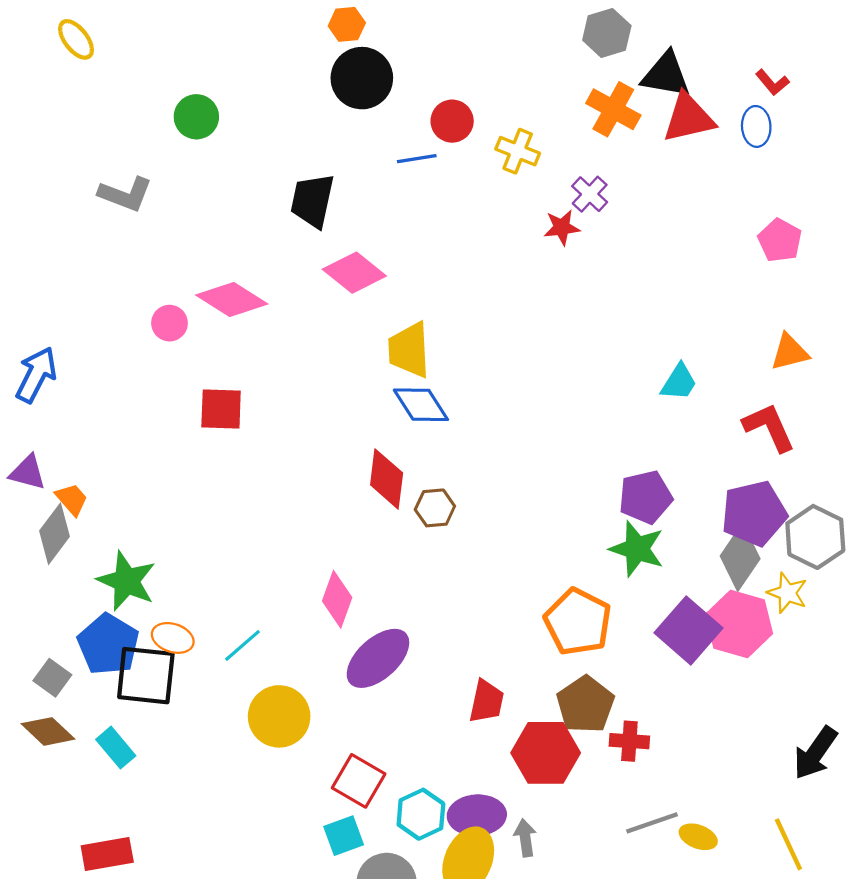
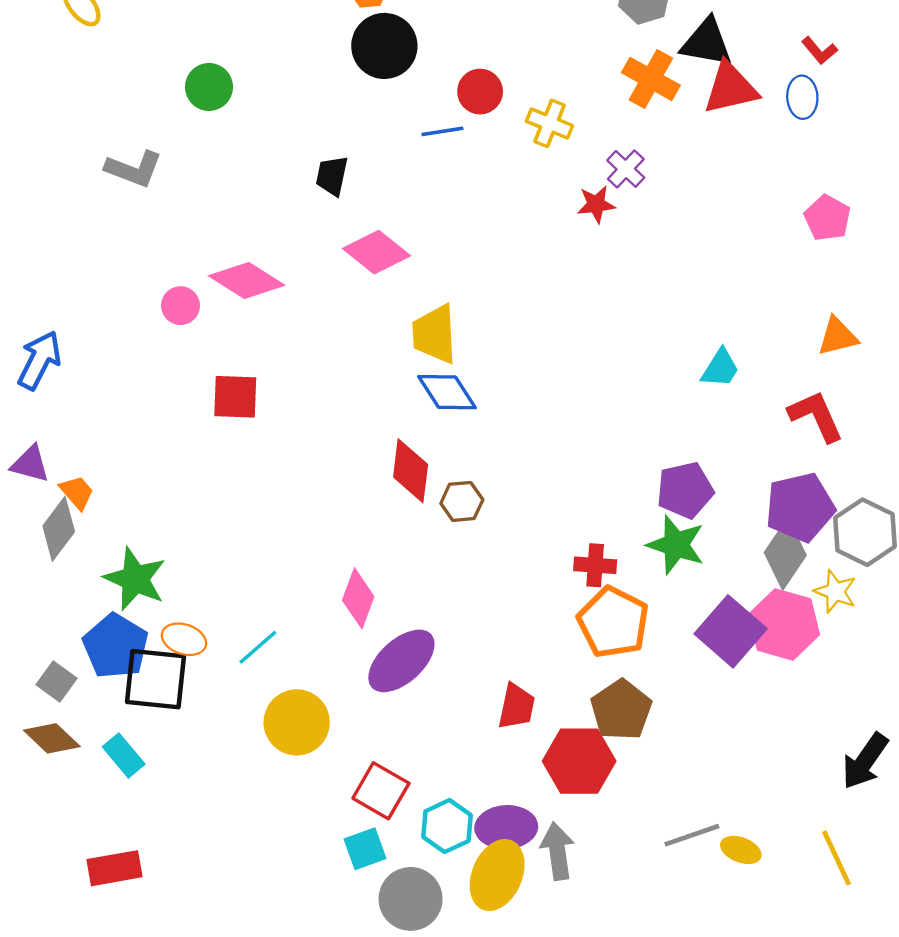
black trapezoid: (312, 201) -> (332, 176), size x0.7
red cross: (629, 741) -> (595, 565), moved
gray arrow: (525, 838) -> (557, 851), size x1.4

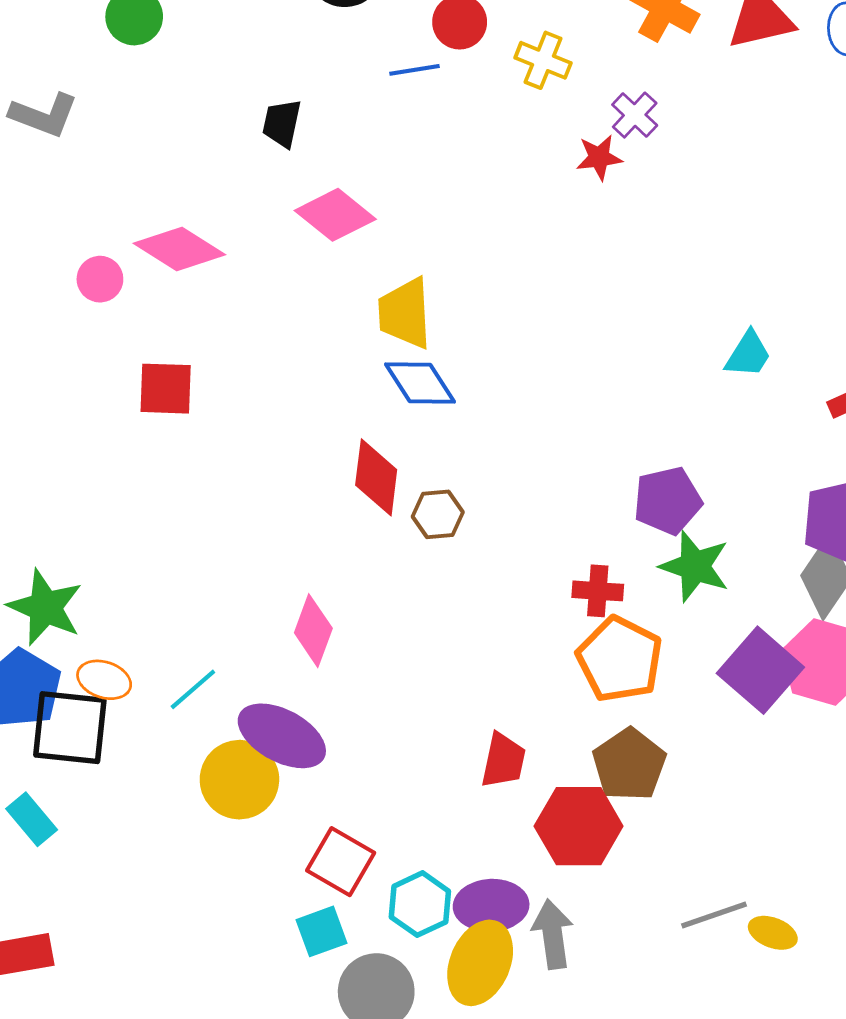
purple pentagon: (685, 490) -> (667, 501), moved
purple ellipse: (401, 661) -> (282, 736), moved, turned 70

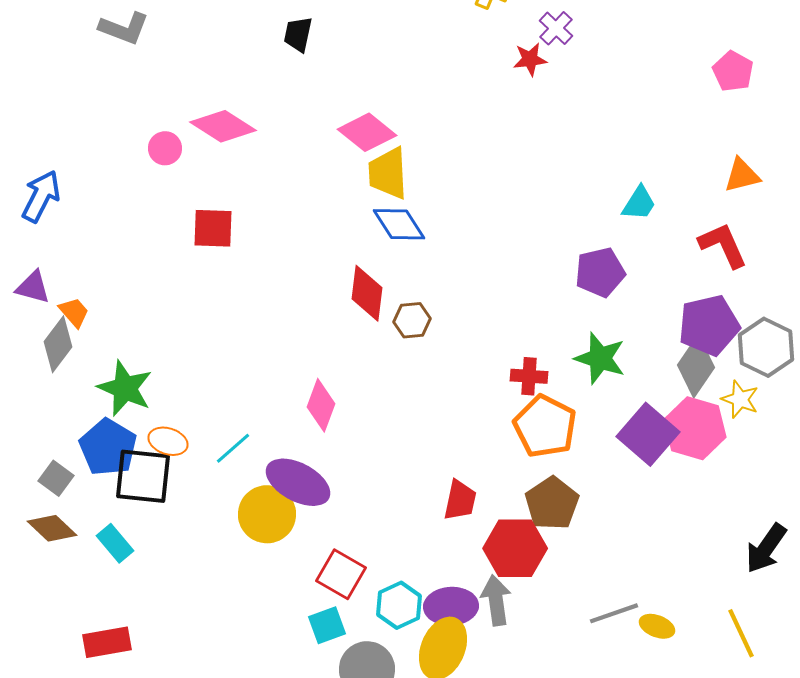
pink diamond: (335, 215) -> (367, 132), moved
purple pentagon: (667, 501) -> (600, 272), moved
gray arrow: (553, 934) -> (496, 600), moved

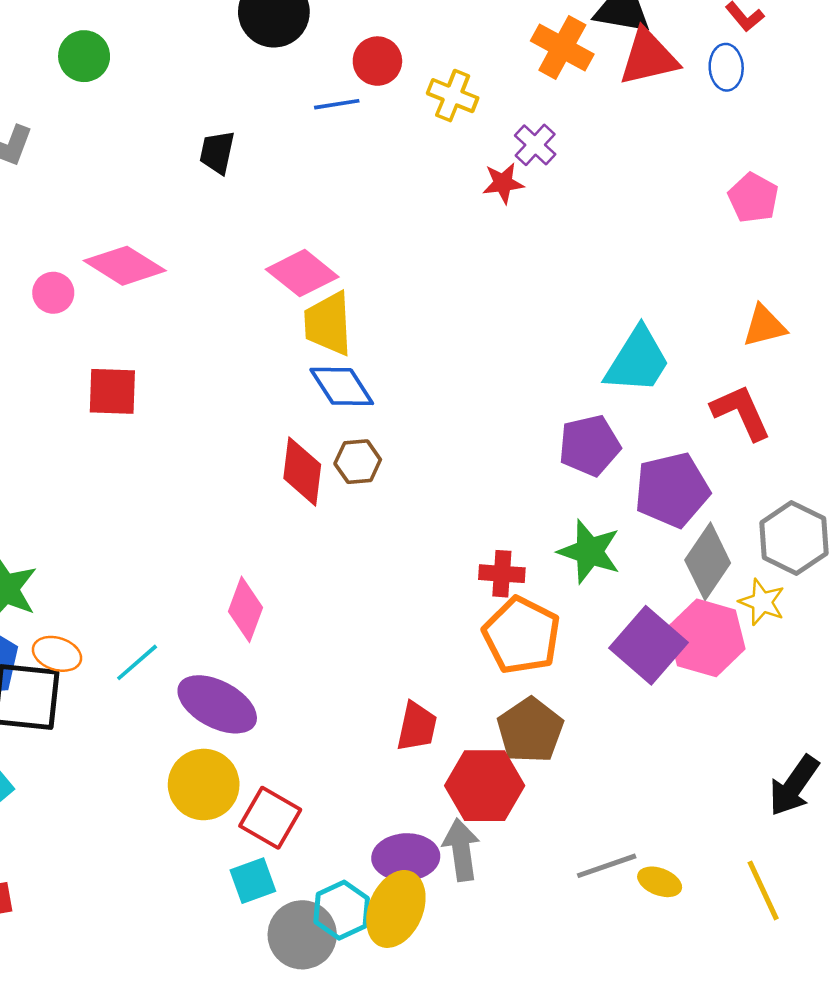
cyan trapezoid: (639, 203) -> (637, 361), size x1.6
brown hexagon: (412, 320) -> (358, 462), moved
purple pentagon: (709, 325) -> (672, 490), moved
yellow circle: (267, 514) -> (204, 784), moved
cyan hexagon: (399, 605) -> (342, 910), moved

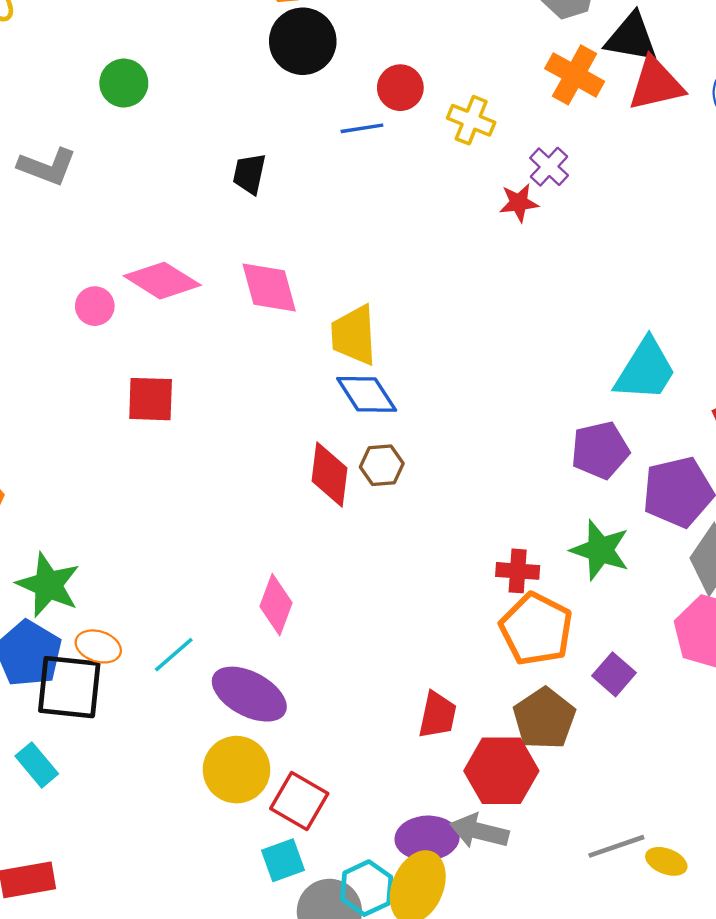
pink diamond: (302, 273) -> (269, 287), moved, turned 36
purple square: (649, 645) -> (614, 674), moved, size x0.6
gray arrow: (461, 850) -> (479, 831), turned -68

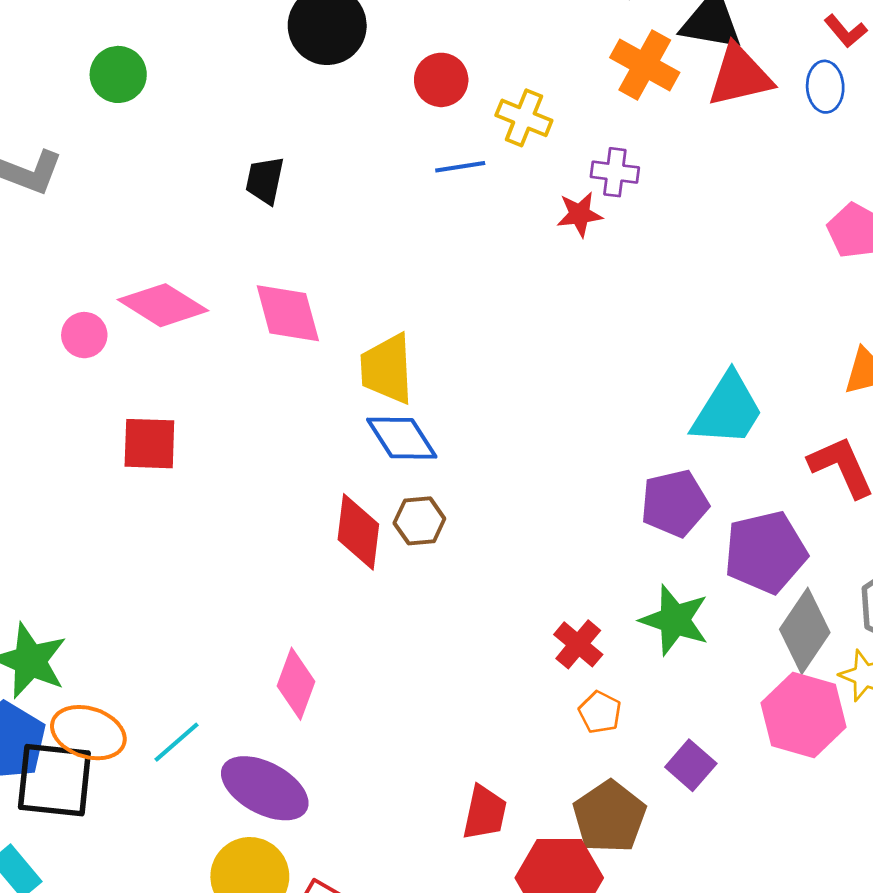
blue line: (362, 128) -> (460, 167), moved
purple cross: (549, 167) -> (615, 172), turned -36
red cross: (518, 571) -> (578, 644), turned 36
orange pentagon: (536, 629) -> (600, 712), size x0.5
orange ellipse: (98, 646) -> (88, 733), size x1.4

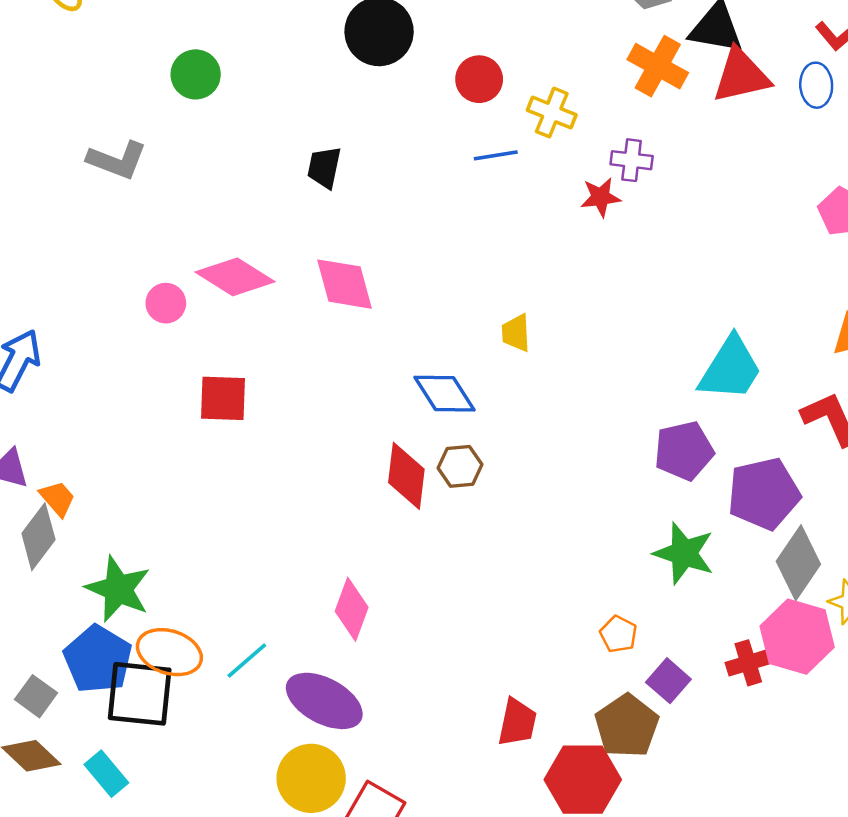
yellow trapezoid: (387, 369) -> (516, 333), moved, size x0.6
red cross: (578, 644) -> (748, 663), moved, turned 33
purple square: (691, 765) -> (668, 681), moved

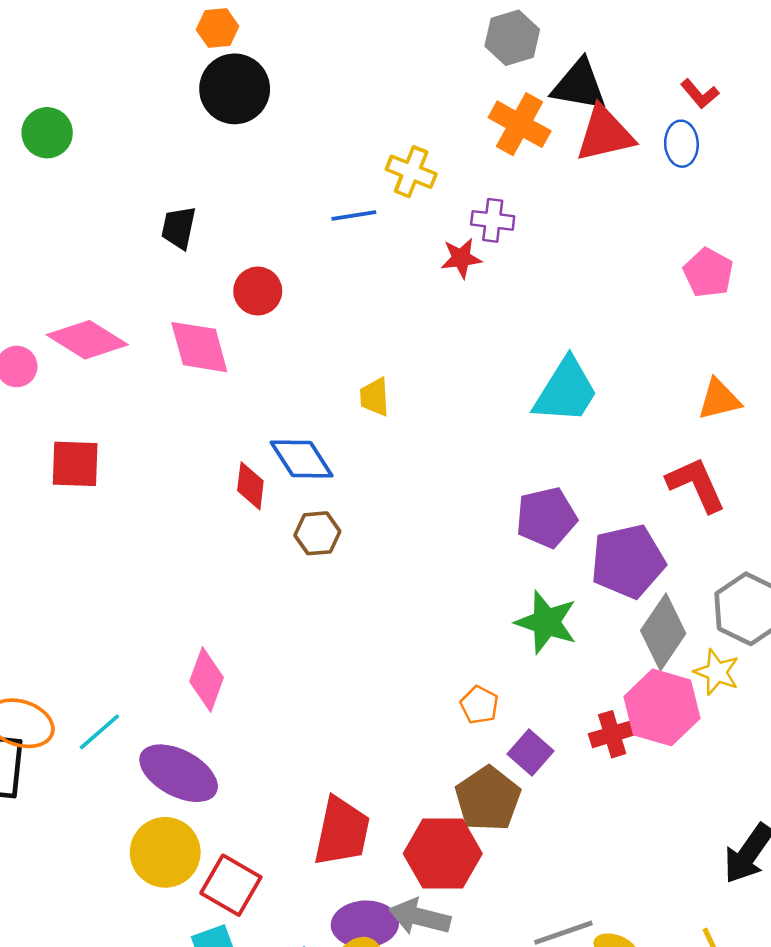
red circle: (479, 79) -> (258, 291), moved
cyan trapezoid: (730, 369) -> (566, 391), moved
red diamond: (406, 476) -> (250, 486), moved, size x0.7
red trapezoid: (517, 722) -> (342, 832), moved, size x1.4

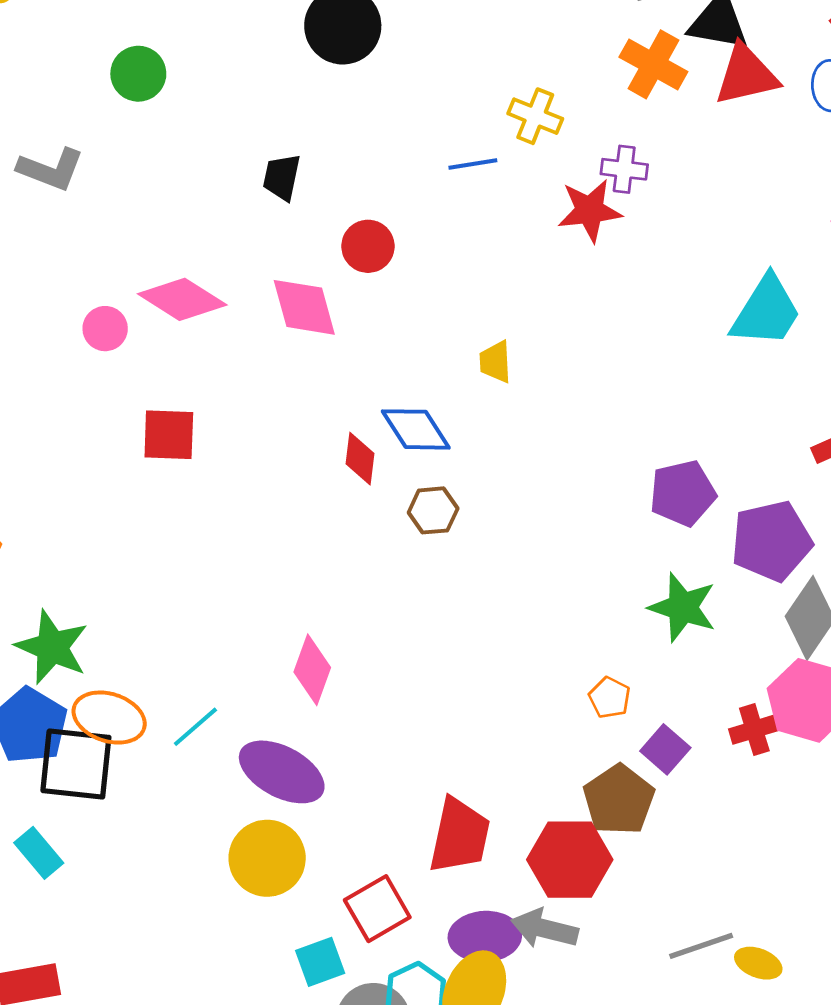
red star: (461, 258) -> (590, 210), size x1.4
cyan trapezoid: (566, 391) -> (766, 311), moved
red square: (231, 885) -> (377, 909), moved, turned 30

